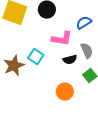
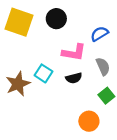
black semicircle: (70, 60) -> (74, 78), moved
orange circle: (65, 92) -> (89, 121), moved

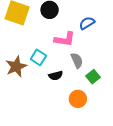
gray semicircle: (103, 66) -> (77, 60), moved
black semicircle: (74, 78) -> (56, 76), moved

